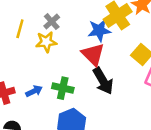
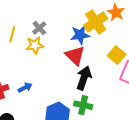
black arrow: (103, 81) -> (84, 78), turned -130
green cross: (63, 88) -> (83, 105), moved

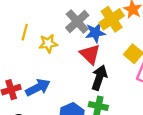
gray cross: (39, 28) -> (77, 22), moved, size x1.6
blue arrow: (25, 88) -> (38, 87), size x1.6

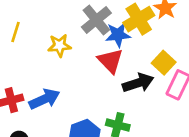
yellow line: (25, 32) -> (15, 32), moved
black arrow: (99, 78) -> (138, 83), moved, turned 50

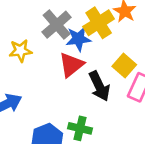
red triangle: (110, 61) -> (71, 65), turned 36
black arrow: (138, 83) -> (99, 86), turned 84

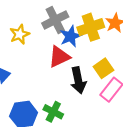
blue star: (78, 39) -> (70, 36), turned -30
yellow star: (21, 51) -> (20, 34), turned -30

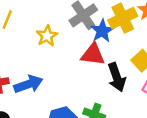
red triangle: (59, 57) -> (93, 54), turned 40

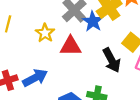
red triangle: (93, 54) -> (71, 46), moved

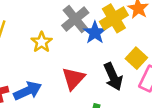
red triangle: (71, 46) -> (73, 78), moved, turned -50

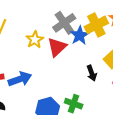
black arrow: (113, 77) -> (92, 73), size x0.7
red triangle: (73, 78) -> (57, 47), moved

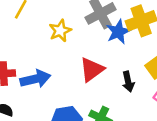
red triangle: (57, 47) -> (92, 69), moved

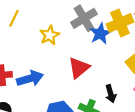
black arrow: (128, 82) -> (111, 94), moved

